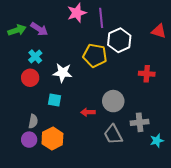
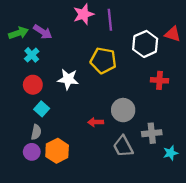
white hexagon: (119, 40) -> (145, 44), moved
cyan cross: (35, 56) -> (32, 55), moved
cyan square: (54, 100) -> (42, 109), moved, turned 32

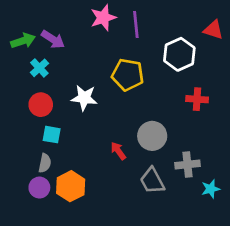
red triangle: (173, 34) -> (213, 30), moved
cyan square: (42, 109) -> (52, 135), turned -32
red arrow: (96, 122) -> (118, 151), turned 56

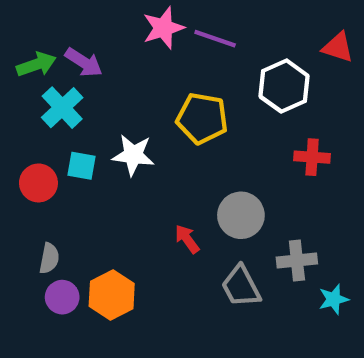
purple line: (136, 24) -> (215, 39), turned -65
cyan cross: (39, 68) -> (62, 108), size x1.4
red circle: (41, 105) -> (38, 183), moved
cyan square: (52, 135) -> (82, 166), moved
gray semicircle: (45, 163) -> (49, 258), moved

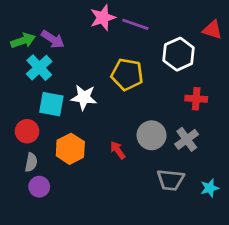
cyan square: (82, 166) -> (51, 104), size x1.4
red circle: (38, 183) -> (27, 131), moved
gray cross: (297, 260) -> (187, 139), moved, turned -30
gray trapezoid: (241, 286) -> (170, 180), moved, turned -56
orange hexagon: (112, 295) -> (70, 149), moved

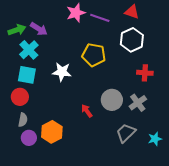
red triangle: (212, 30) -> (132, 12), moved
cyan square: (51, 104) -> (27, 75), moved
orange hexagon: (70, 149) -> (52, 132), moved
gray trapezoid: (170, 180) -> (126, 133), turned 130

